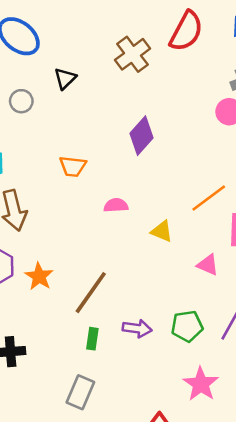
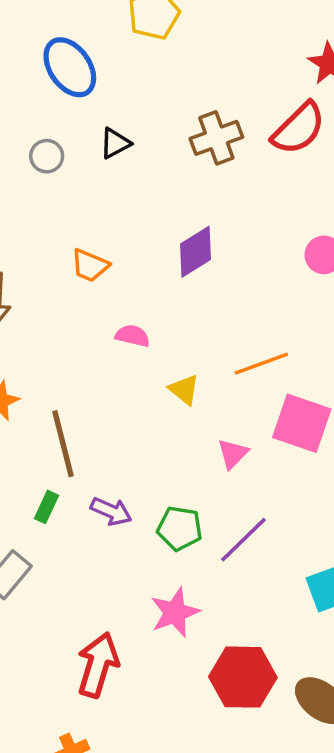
pink triangle: (208, 265) -> (233, 454), turned 35
brown line: (91, 293) -> (63, 444), turned -66

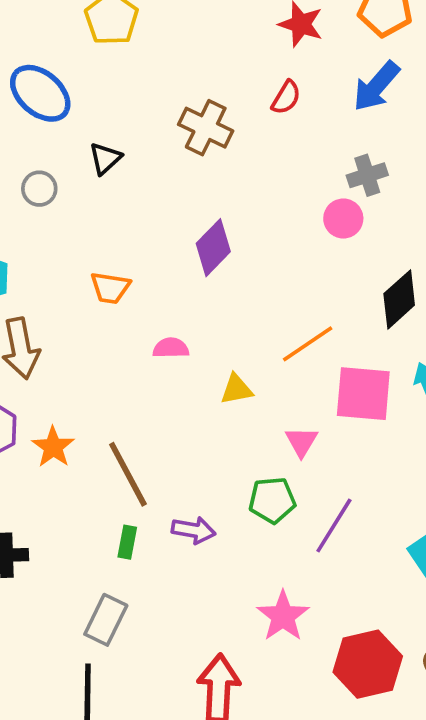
red semicircle: (299, 128) -> (286, 97), size x0.6
brown cross: (216, 138) -> (206, 128), turned -30
yellow triangle: (184, 390) -> (236, 389), turned -36
green pentagon: (180, 528) -> (272, 500), moved

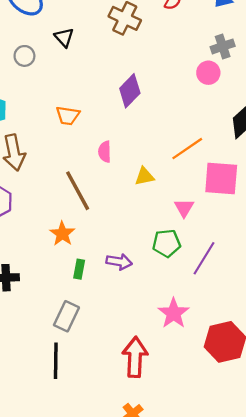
black triangle: (105, 158) -> (64, 37), turned -30
pink semicircle: (171, 348) -> (105, 152), turned -90
orange star: (53, 447) -> (62, 234), moved
brown line: (128, 474) -> (78, 191), moved

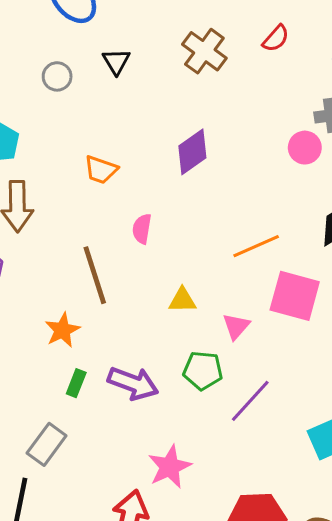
yellow triangle: (144, 176) -> (182, 300), moved
purple arrow: (119, 262) -> (133, 383), size x1.4
pink star: (174, 313) -> (170, 467), moved

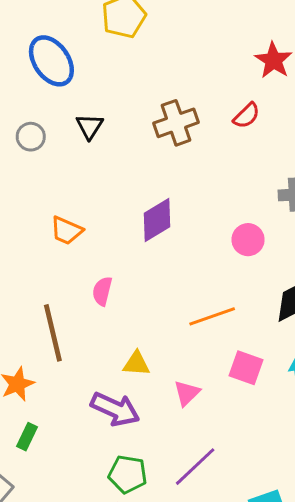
brown cross: (204, 51) -> (176, 123), turned 30
pink circle: (305, 148) -> (248, 240), moved
pink square: (295, 296) -> (246, 368), size x0.7
green pentagon: (203, 370) -> (128, 474), moved
purple arrow: (133, 383) -> (115, 409), moved

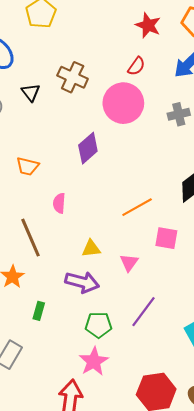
brown cross: (176, 123) -> (73, 77), moved, turned -36
pink circle: (248, 240) -> (123, 103), moved, size x1.8
green rectangle: (27, 437) -> (39, 311), moved

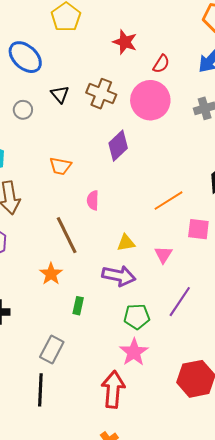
red star: (148, 25) -> (125, 42), moved
brown cross: (73, 77) -> (101, 94), moved

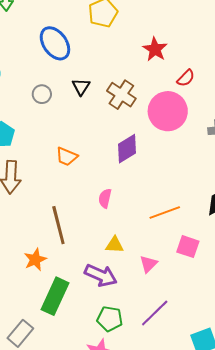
pink semicircle: (93, 200) -> (105, 198), moved
green rectangle: (78, 306) -> (55, 296), size x2.0

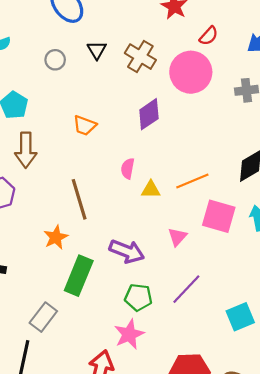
yellow triangle: (115, 245) -> (151, 190), moved
pink square: (188, 247) -> (219, 216), size x1.4

